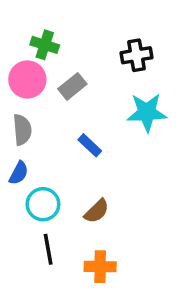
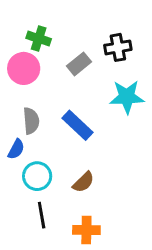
gray rectangle: (72, 86) -> (79, 64), moved
gray semicircle: (22, 130) -> (31, 121), moved
blue rectangle: (90, 145) -> (77, 125), size x1.5

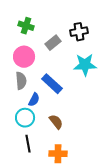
pink circle: (24, 68) -> (24, 57), moved
blue semicircle: (16, 149) -> (34, 100), moved
brown semicircle: (83, 182) -> (56, 122), turned -84

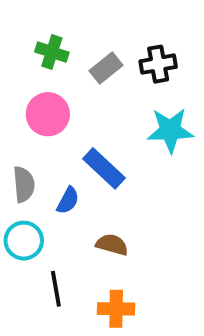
gray rectangle: (53, 43) -> (106, 68), moved
gray semicircle: (21, 81) -> (24, 184), moved
cyan circle: (25, 118) -> (24, 241), moved
brown semicircle: (56, 122) -> (112, 245), turned -35

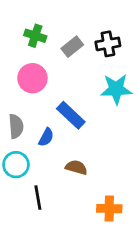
orange cross: (116, 309) -> (109, 209), moved

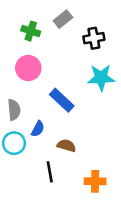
gray rectangle: (72, 47) -> (63, 19), moved
blue semicircle: (46, 137) -> (38, 129), moved
black line: (38, 198) -> (50, 172), moved

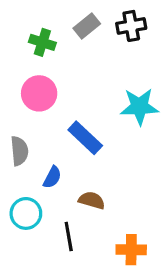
black cross: (94, 38) -> (131, 26), moved
cyan circle: (14, 143) -> (26, 213), moved

